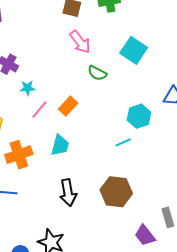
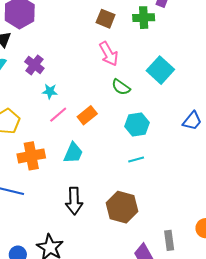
cyan hexagon: (139, 116) -> (137, 124), moved

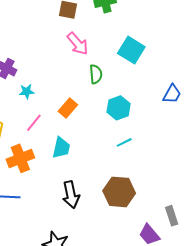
green semicircle: (121, 87) -> (96, 74), turned -120
pink line: (58, 115) -> (34, 123), moved

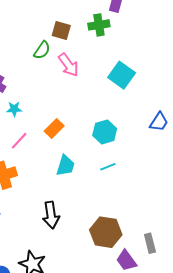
green semicircle: (96, 74) -> (42, 50), moved, turned 36
cyan trapezoid: (61, 148) -> (66, 166), moved
brown hexagon: (119, 192) -> (106, 232), moved

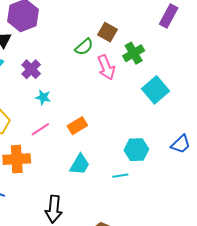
green cross: (99, 25) -> (134, 53), moved, turned -35
cyan hexagon: (105, 132) -> (136, 150), moved

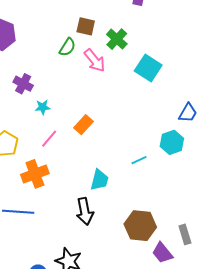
cyan hexagon: (136, 150) -> (172, 142), moved
cyan trapezoid: (80, 164) -> (99, 180), moved

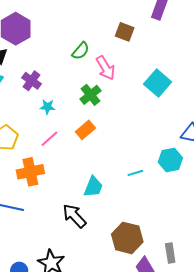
brown square: (86, 26) -> (125, 32), moved
green cross: (117, 39) -> (91, 95), moved
black arrow: (85, 211) -> (74, 216), turned 140

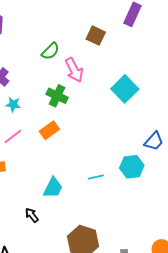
green cross: (91, 95) -> (57, 96), turned -30
black arrow: (74, 216) -> (32, 215), size x0.6

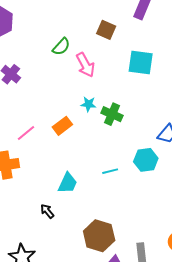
cyan square: (125, 89) -> (141, 63), moved, turned -36
green cross: (57, 96) -> (112, 114), moved
cyan star: (13, 104) -> (88, 104), moved

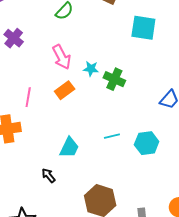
pink arrow: (85, 65) -> (62, 57), moved
pink line: (26, 133) -> (28, 97), turned -42
cyan hexagon: (146, 160) -> (147, 143), moved

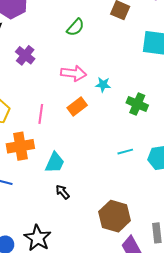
pink arrow: (62, 57) -> (73, 73), turned -55
green cross: (114, 79) -> (137, 104), moved
cyan trapezoid: (69, 148) -> (55, 163), moved

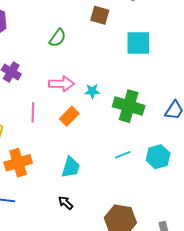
green cross: (137, 104) -> (129, 106), size x1.4
pink line: (41, 114) -> (33, 112), moved
cyan trapezoid: (55, 163) -> (71, 167), moved

